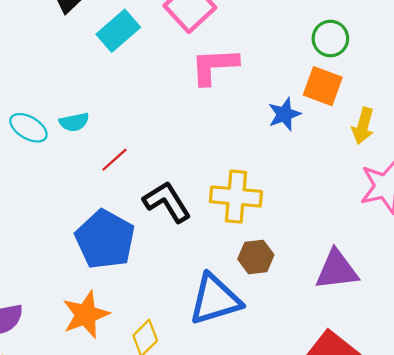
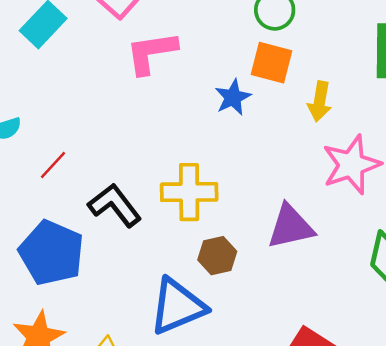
purple triangle: (337, 270) -> (291, 227), moved

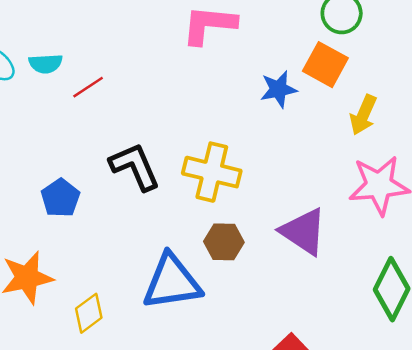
red line: (53, 165) -> (88, 87), moved
purple triangle: (291, 227) -> (303, 232), turned 32
blue pentagon: (51, 253) -> (61, 198), size x0.6

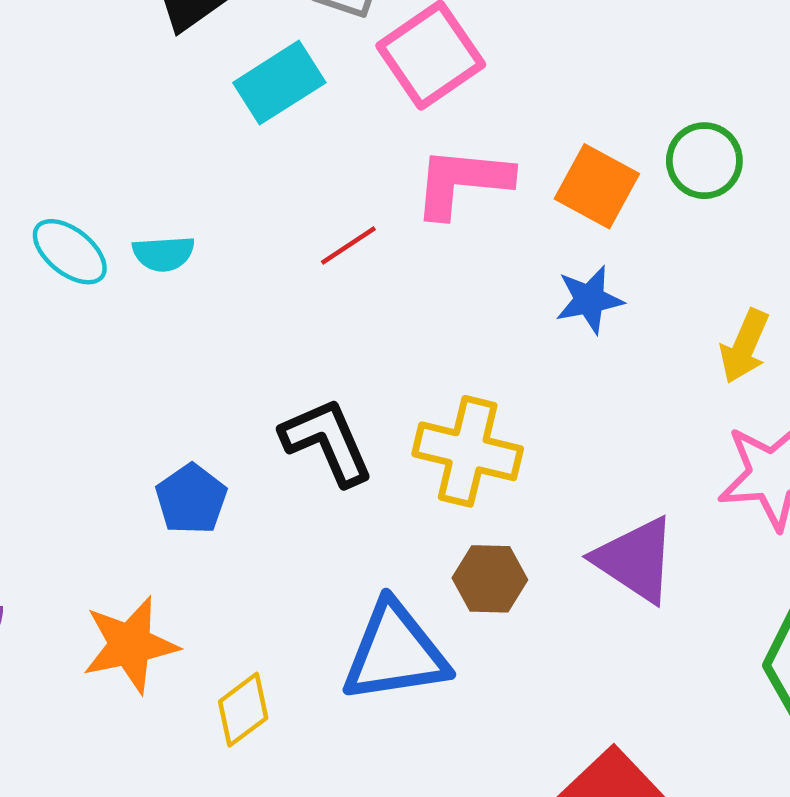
orange square: (325, 65) -> (597, 186), moved
red line: (88, 87) -> (348, 246), moved

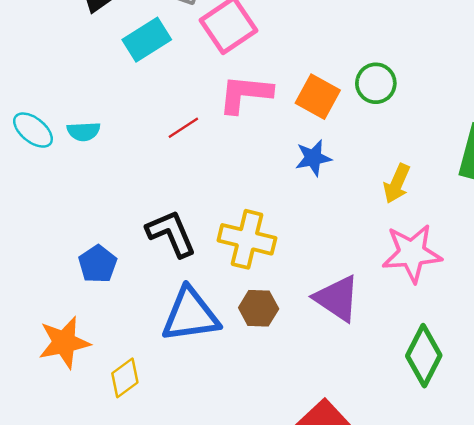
blue triangle: (395, 653) -> (190, 315), moved

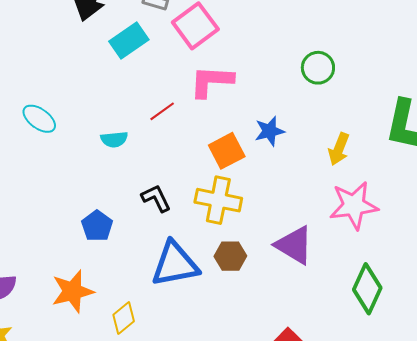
orange square: (318, 97) -> (227, 151), moved, turned 36
cyan semicircle: (84, 131) -> (114, 139), moved
black L-shape: (171, 233) -> (156, 198), size x0.7

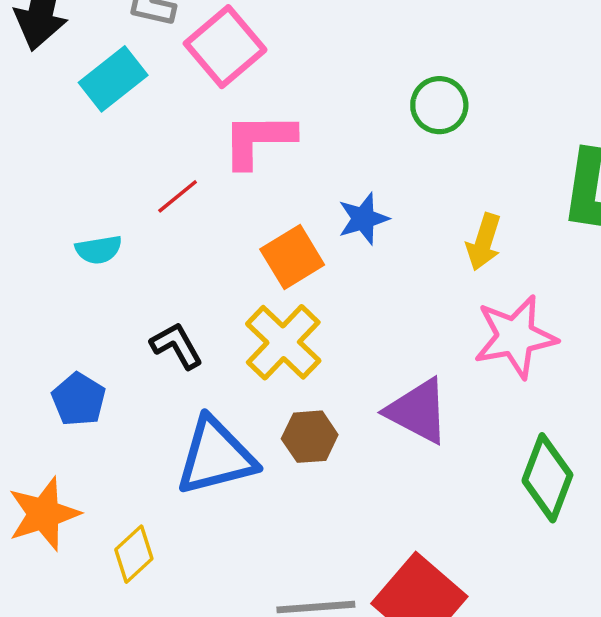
yellow cross: (218, 200) -> (283, 342), turned 36

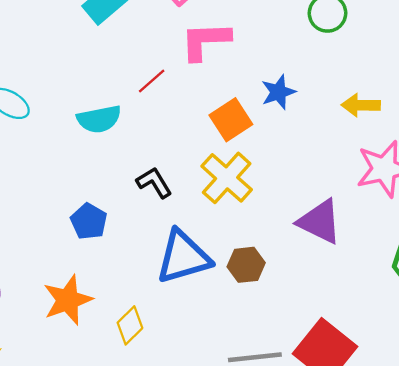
yellow arrow: (484, 242) -> (361, 105), turned 75
cyan semicircle: (99, 250) -> (99, 119), size x1.4
brown hexagon: (310, 437) -> (246, 265), moved

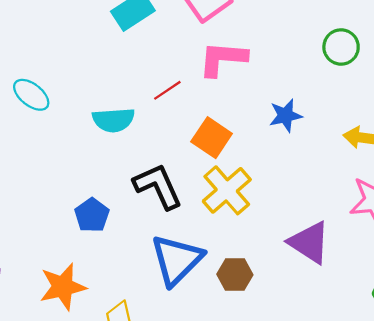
orange square: (231, 120) -> (212, 138), moved, turned -30
black L-shape: (154, 183) -> (158, 186), size x1.5
blue triangle: (183, 257) -> (177, 260), turned -36

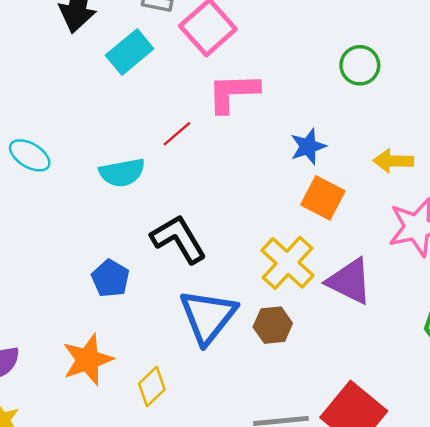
orange square: (212, 138) -> (323, 198), moved
yellow cross: (227, 190) -> (288, 263), moved

